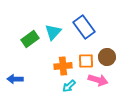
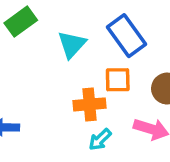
green rectangle: (30, 39) -> (21, 22), moved
orange square: (86, 61) -> (118, 80), moved

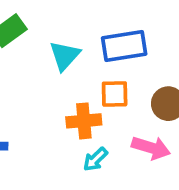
blue rectangle: (126, 36) -> (124, 46), turned -63

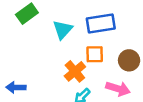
orange cross: (84, 121) -> (75, 71), turned -35

